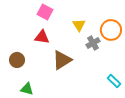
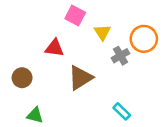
pink square: (45, 12) -> (75, 16), moved
cyan rectangle: (114, 81) -> (122, 111), moved

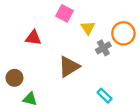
red triangle: (54, 48) -> (33, 38), moved
brown circle: (22, 78) -> (14, 78), moved

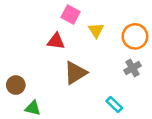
red triangle: (33, 38) -> (56, 41), moved
gray cross: (103, 48) -> (133, 68), moved

